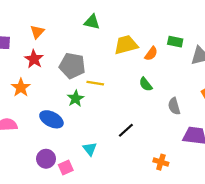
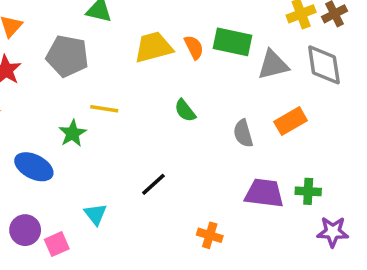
green rectangle: (175, 42) -> (233, 42), size x1.5
orange semicircle: (151, 54) -> (194, 47), moved, turned -64
gray pentagon: (72, 66) -> (67, 56), moved
gray semicircle: (174, 106) -> (243, 133), moved

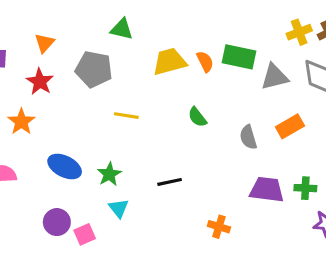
green star: (73, 133) -> (109, 174), moved
black line: (153, 184) -> (170, 182), turned 30

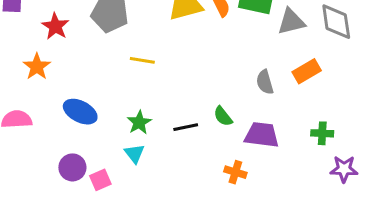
green semicircle: (197, 117) -> (223, 116), moved
green star: (109, 174) -> (139, 122), moved
purple trapezoid: (267, 190) -> (262, 135), moved

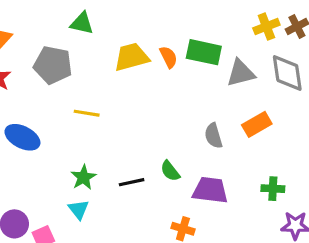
blue ellipse: (80, 112) -> (22, 137), moved

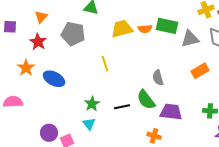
orange semicircle: (168, 57) -> (145, 29), turned 112
yellow line: (87, 113) -> (105, 64), moved, turned 63
gray semicircle: (213, 136) -> (158, 78), moved
green semicircle: (170, 171) -> (146, 100), size x1.5

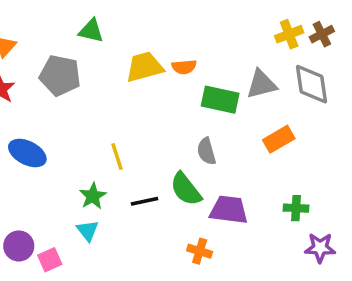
green rectangle: (167, 26) -> (220, 100), moved
yellow line: (105, 64) -> (117, 156), moved

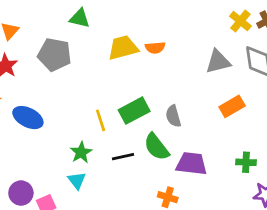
yellow cross: (289, 34) -> (240, 21), turned -30
green rectangle: (220, 100) -> (134, 111), moved, turned -40

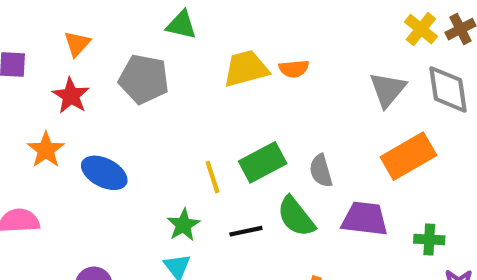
gray triangle: (218, 62) -> (388, 89), turned -36
orange rectangle: (232, 106) -> (408, 156), size x1.4
purple trapezoid: (191, 164) -> (365, 219), moved

